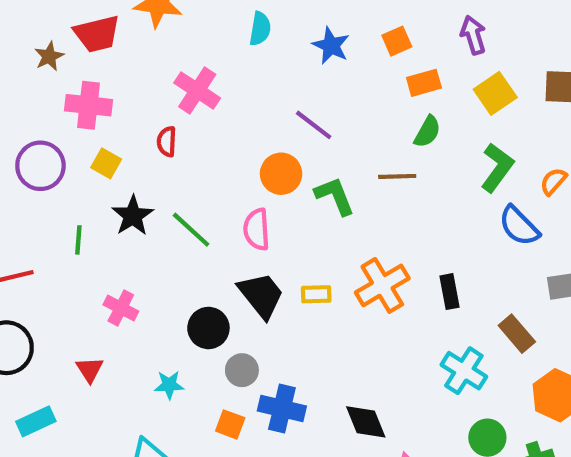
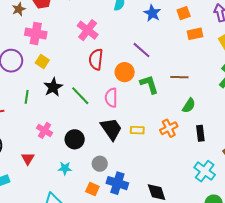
green semicircle: (427, 132) -> (189, 106), moved
red semicircle: (167, 142) -> (96, 59), moved, size x1.5
orange cross: (382, 285) -> (169, 128), size x0.7
black circle: (208, 328) -> (75, 139), moved

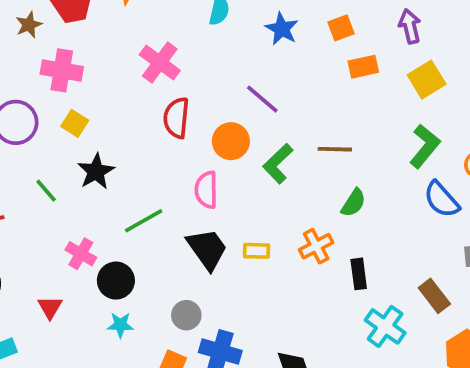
green L-shape: (149, 84) -> (278, 164), turned -115
green line: (80, 96) -> (144, 221), moved, turned -75
green line: (27, 97) -> (46, 191), turned -48
black rectangle: (200, 133) -> (359, 274), moved
black circle: (75, 139) -> (116, 281), moved

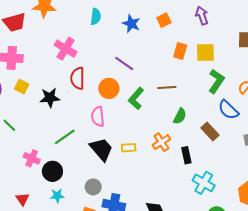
orange rectangle: (363, 67) -> (180, 51), moved, turned -56
yellow square: (427, 80) -> (205, 53), moved, turned 36
black star: (96, 172) -> (50, 98), moved, turned 30
brown rectangle: (434, 296) -> (210, 132), moved
red triangle: (50, 307) -> (22, 199), moved

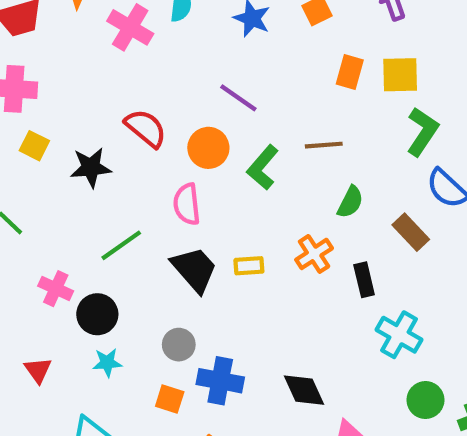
pink cross: (66, 49) -> (130, 27), moved
red semicircle: (78, 78) -> (146, 128), turned 130

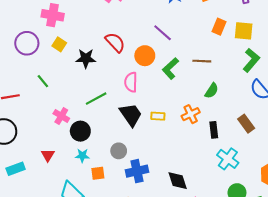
brown rectangle: (411, 232) -> (246, 124), moved
blue cross: (220, 381) -> (137, 171), turned -30
orange square: (170, 399) -> (98, 173), moved, turned -32

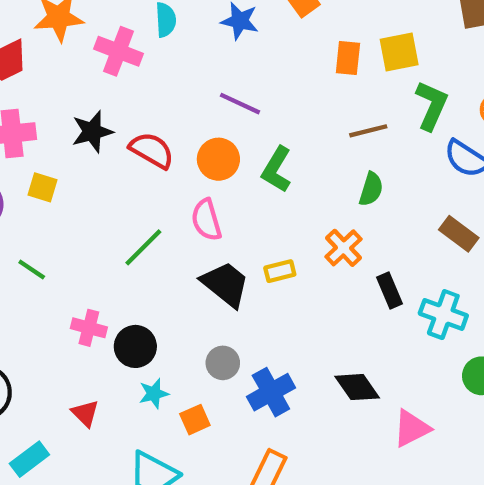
black star: (86, 58) -> (92, 132), moved
brown line: (202, 61) -> (368, 131), moved
green line: (96, 99) -> (143, 247), moved
black rectangle: (214, 130) -> (389, 291), moved

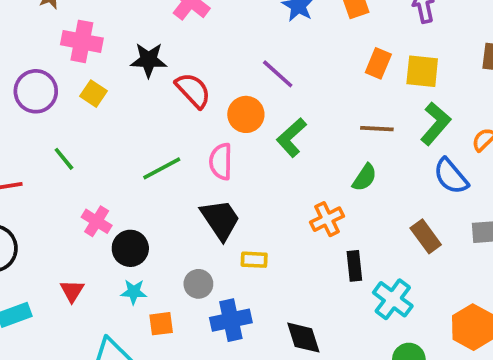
yellow rectangle: (280, 271) -> (254, 260), moved

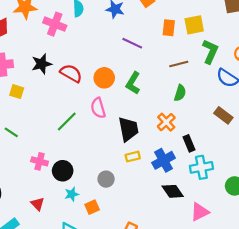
purple line: (278, 74) -> (132, 43), moved
black trapezoid: (220, 219) -> (128, 129), moved, turned 40
cyan cross: (393, 299) -> (201, 167), moved, turned -30
blue cross: (231, 320) -> (164, 160), moved

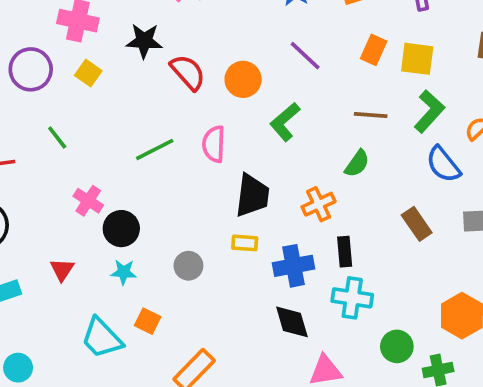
orange circle: (104, 78) -> (243, 79), moved
orange square: (92, 207) -> (148, 321), moved, turned 32

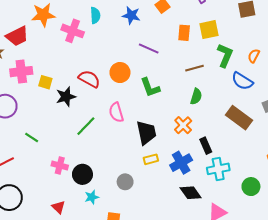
black star: (144, 41) -> (66, 97), moved
yellow square: (88, 73) -> (45, 82), moved
green L-shape: (285, 122) -> (150, 87), turned -50
brown rectangle: (417, 224) -> (239, 118), size x1.4

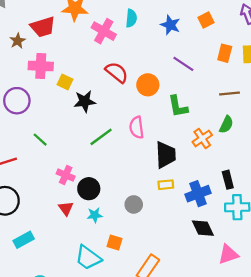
red semicircle: (89, 79) -> (117, 72), moved
orange cross: (183, 125) -> (202, 138), moved
red triangle: (58, 207) -> (66, 208), moved

